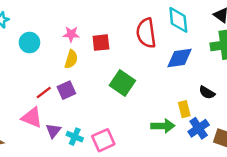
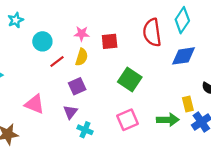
cyan diamond: (178, 20) -> (182, 20), turned 40
red line: (44, 93) -> (57, 62), moved
pink triangle: (32, 118) -> (35, 104), moved
purple triangle: (53, 131) -> (70, 112), moved
pink square: (103, 140) -> (127, 120), moved

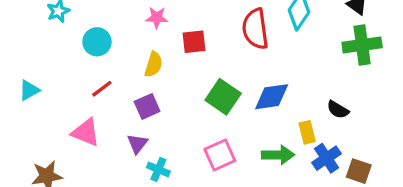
pink star: (82, 34) -> (157, 18), moved
blue diamond: (183, 56) -> (272, 97), moved
red line: (57, 62) -> (102, 89), moved

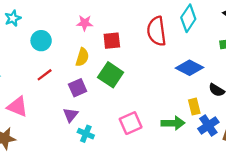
green square: (223, 97) -> (111, 75), moved
blue diamond: (272, 97) -> (190, 68), moved, turned 36
pink triangle: (86, 132) -> (17, 107), moved

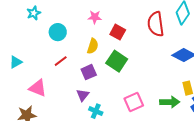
red square: (112, 41) -> (118, 32), turned 35

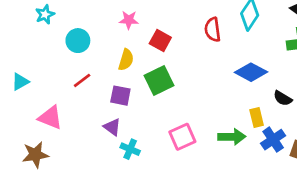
red semicircle: (156, 24) -> (213, 30), size x0.7
green square: (117, 61) -> (159, 80), turned 30
purple square: (89, 72) -> (120, 96), turned 35
purple triangle: (83, 95) -> (112, 127), turned -32

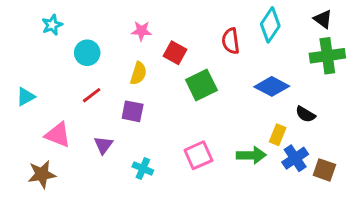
green square: (159, 80) -> (201, 85), moved
yellow rectangle: (257, 118) -> (278, 135), turned 36
purple triangle: (112, 127) -> (103, 145), moved, turned 30

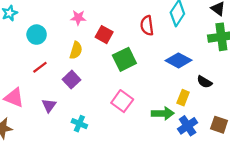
purple square: (133, 111) -> (71, 80), turned 36
pink square: (198, 155) -> (122, 101), moved, turned -30
blue cross: (295, 158) -> (188, 126), moved

